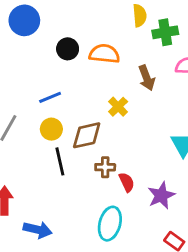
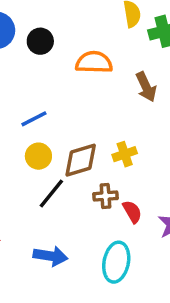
black circle: (68, 49) -> (40, 41), moved
yellow cross: (118, 107) -> (125, 154), moved, turned 30
black line: (60, 161) -> (51, 193), turned 56
blue arrow: (38, 230) -> (50, 256), moved

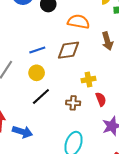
brown diamond: (81, 160) -> (68, 50), moved
red semicircle: (132, 212) -> (101, 99), moved
blue arrow: (50, 256) -> (22, 132), moved

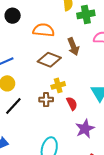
brown diamond: (68, 50) -> (49, 60), moved, turned 35
brown cross: (73, 103) -> (46, 100), moved

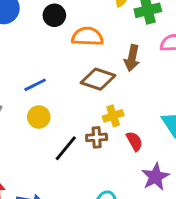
black circle: (13, 16) -> (54, 15), moved
brown arrow: (73, 47) -> (132, 58), turned 36
black line: (13, 106) -> (66, 148), moved

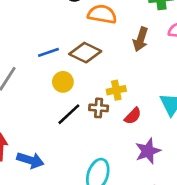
brown diamond: (98, 79) -> (85, 53), moved
yellow circle: (39, 117) -> (63, 82), moved
red semicircle: (134, 141) -> (133, 116), turned 66

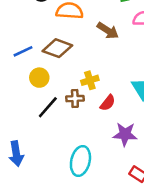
brown arrow: (141, 39) -> (108, 31), turned -70
purple star: (148, 151) -> (125, 134), turned 30
blue arrow: (30, 160) -> (16, 154), turned 70

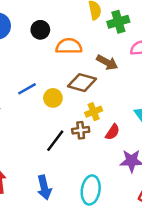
brown diamond: (57, 48) -> (82, 83), moved
yellow circle: (39, 78) -> (53, 98), moved
blue arrow: (16, 154) -> (44, 187), moved

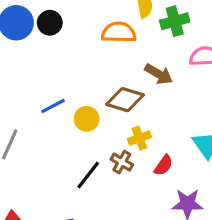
black circle: (40, 30) -> (50, 23), moved
orange semicircle: (69, 46) -> (119, 32), moved
brown cross: (81, 130) -> (122, 162), turned 35

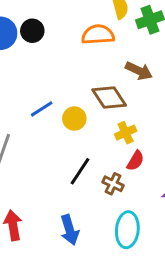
brown diamond: (125, 100) -> (109, 97), turned 44
brown cross: (122, 162) -> (113, 184), moved
red semicircle: (163, 165) -> (135, 161), moved

